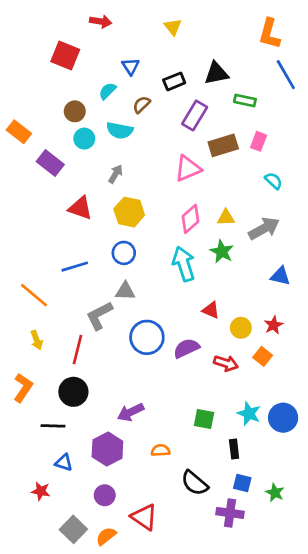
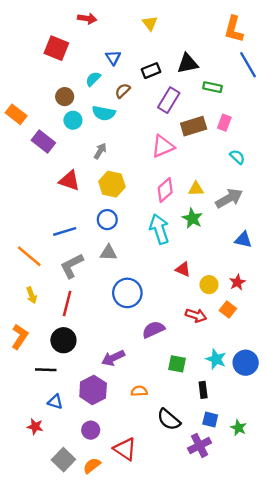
gray L-shape: (99, 316) -> (72, 266), moved
purple semicircle: (186, 348) -> (153, 330), moved
purple cross: (230, 513) -> (199, 445), turned -35

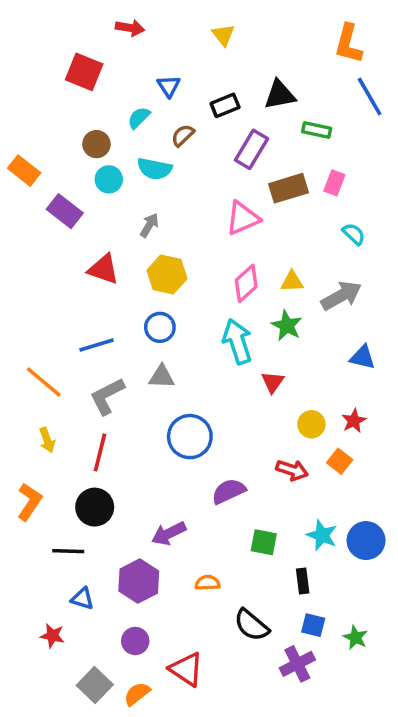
red triangle: (183, 269) -> (273, 382), moved, turned 42

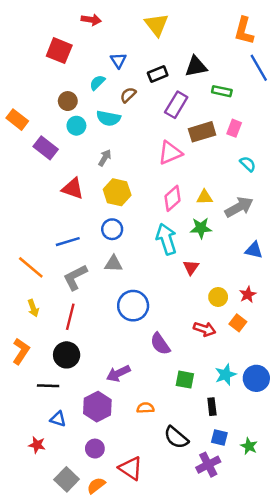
yellow triangle: (223, 35) -> (157, 25), size x1.5
green star: (287, 326) -> (201, 228), turned -30
purple semicircle: (229, 491) -> (160, 344), turned -100
cyan star: (322, 535) -> (226, 375), turned 30

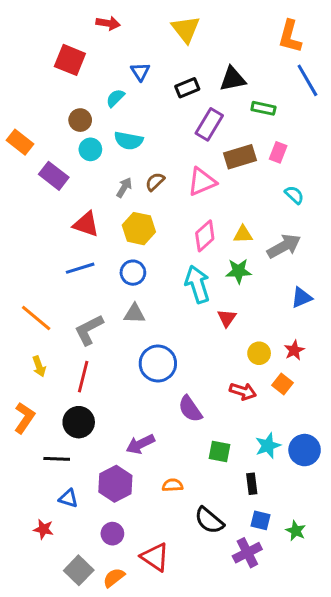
brown semicircle: (128, 95) -> (155, 182), moved
blue line: (68, 242) -> (80, 268), moved
blue triangle: (254, 250) -> (302, 298), turned -36

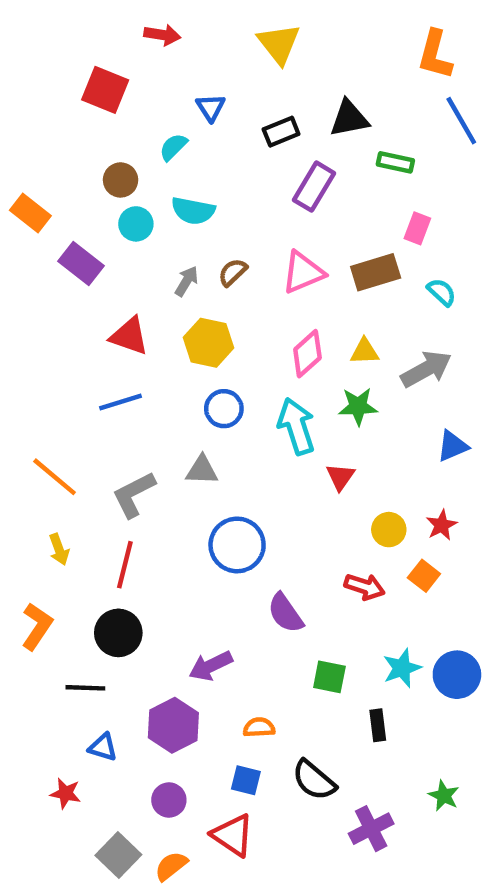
brown rectangle: (240, 157) -> (376, 272), moved
blue circle: (133, 273) -> (224, 409), moved
blue square: (261, 520) -> (246, 780), moved

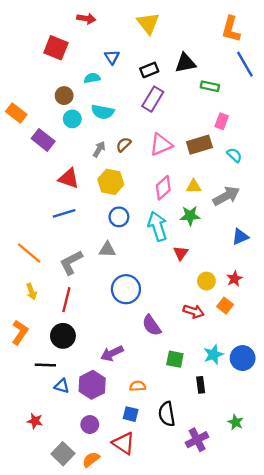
cyan semicircle: (173, 147) -> (92, 78), turned 35
purple rectangle: (314, 187) -> (153, 99), moved
blue triangle: (103, 747) -> (62, 386), moved
black semicircle: (314, 780) -> (167, 414), turned 40

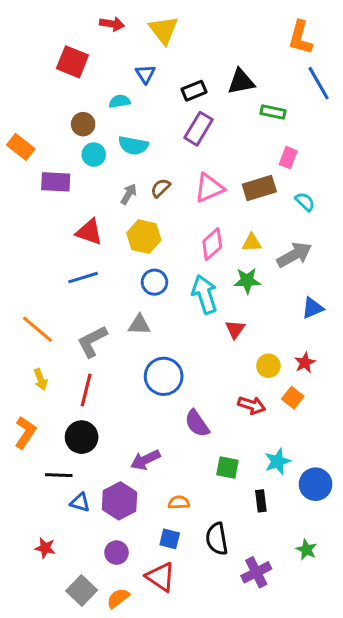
yellow triangle: (148, 23) -> (164, 30), moved
purple rectangle: (43, 140) -> (56, 182), turned -35
blue circle: (243, 358) -> (316, 484), moved

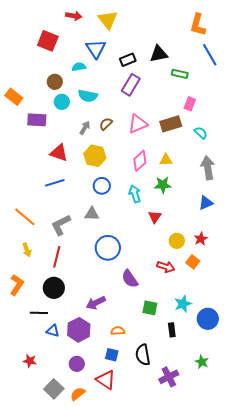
blue triangle: (145, 74) -> (96, 49), size x1.5
gray arrow: (294, 255) -> (208, 168), moved, turned -70
cyan arrow: (205, 294) -> (135, 194), size x0.7

